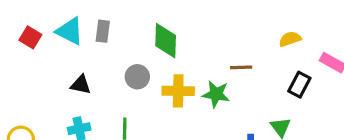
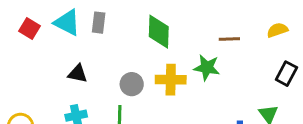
brown line: (241, 67) -> (229, 39), moved
gray circle: (137, 77) -> (132, 84), moved
green star: (216, 94) -> (207, 68), moved

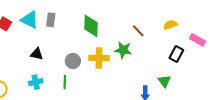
brown line: (229, 39) -> (138, 31), turned 48

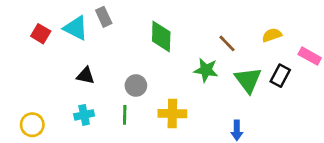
gray rectangle: (51, 20) -> (104, 17), moved, turned -32
yellow cross: (99, 58) -> (172, 114), moved
green triangle: (164, 81) -> (248, 80), moved, size x1.5

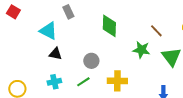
cyan triangle: (76, 28) -> (48, 31), moved
red square: (41, 34) -> (13, 12), moved
green line: (125, 115) -> (83, 82), turned 56

